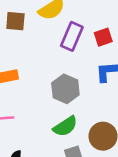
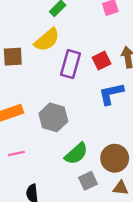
gray hexagon: (65, 89) -> (53, 117), moved

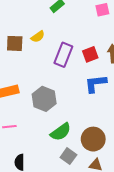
yellow semicircle: (47, 40) -> (38, 37), moved, size x0.6
gray square: (88, 181) -> (68, 156), turned -35

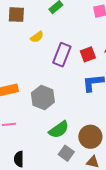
brown square: (15, 43) -> (16, 15), moved

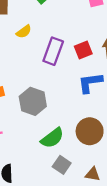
brown circle: (90, 137) -> (90, 131), moved

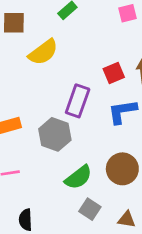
yellow semicircle: (24, 32) -> (43, 52), size x1.6
purple rectangle: (53, 51) -> (78, 101), moved

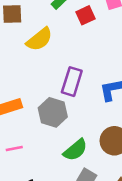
red square: (114, 73) -> (85, 15), moved

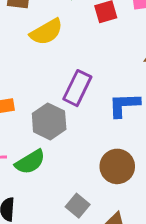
green semicircle: (75, 150) -> (30, 162), moved

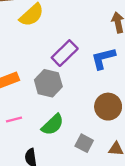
purple rectangle: (77, 88) -> (65, 53), turned 32
green semicircle: (30, 162) -> (53, 125), moved

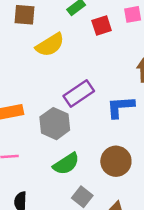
green semicircle: (53, 125) -> (66, 164), moved

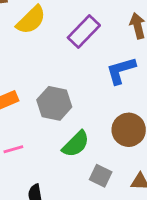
purple rectangle: (79, 93) -> (84, 31), moved

